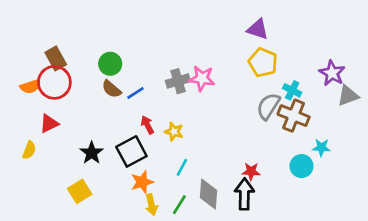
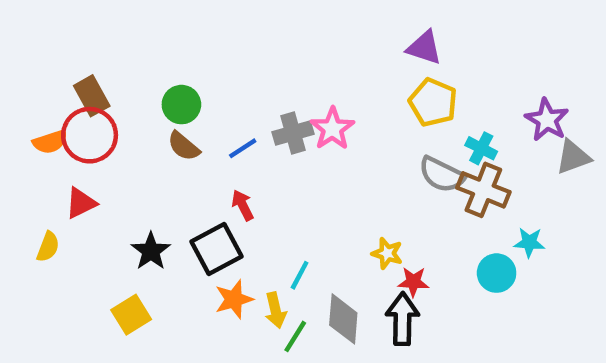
pink star: (202, 78) -> (332, 129), turned 30
blue line: (135, 93) -> (243, 148), moved
gray semicircle: (268, 106) -> (442, 175), turned -96
yellow star: (174, 132) -> (387, 253), moved
yellow arrow: (151, 205) -> (276, 310), moved

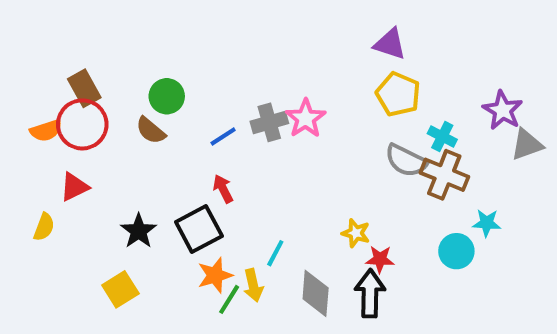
brown semicircle: (184, 146) -> (151, 130), moved
green line: (295, 336) -> (229, 299), moved

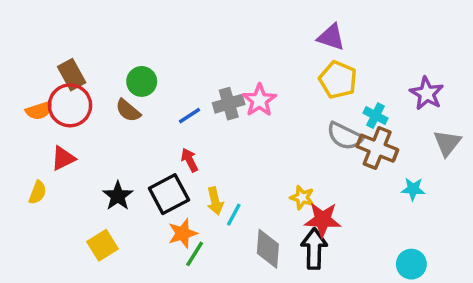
gray triangle: (527, 145) -> (447, 143), moved, turned -32
cyan circle: (456, 251) -> (411, 264), moved
red star: (380, 259) -> (323, 220), size x1.5
yellow arrow: (253, 285) -> (215, 201), moved

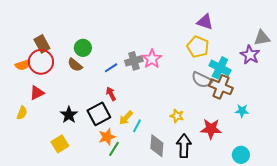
purple triangle: (331, 37) -> (205, 22), moved
cyan cross: (376, 116) -> (220, 68), size x1.5
gray triangle: (447, 143) -> (262, 38), moved, turned 42
yellow arrow: (215, 201) -> (126, 118), turned 56
red star: (323, 220) -> (211, 129), moved

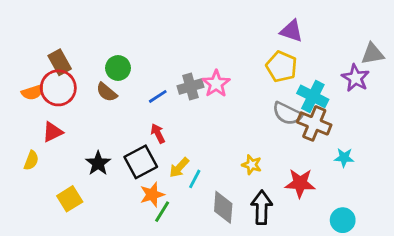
yellow square: (60, 144) -> (70, 199), moved

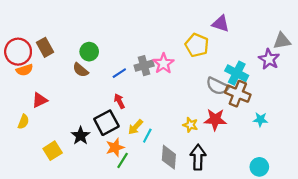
yellow pentagon: (282, 67) -> (197, 45), moved
red circle: (58, 88) -> (18, 52), moved
black star: (98, 163) -> (81, 136), moved
red star: (300, 183) -> (215, 119), moved

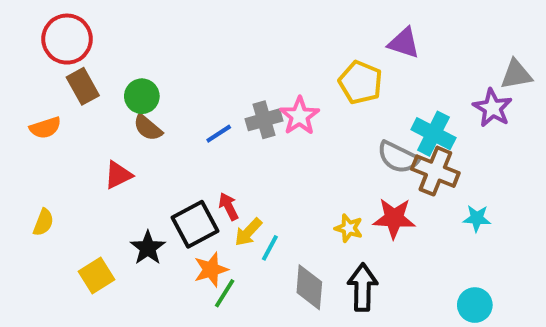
red circle: (18, 52) -> (67, 39), moved
green circle: (89, 52) -> (142, 96), moved
red triangle: (40, 100) -> (118, 175), moved
red arrow: (119, 101) -> (229, 207), moved

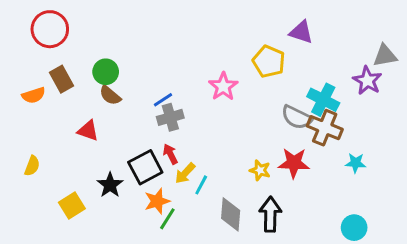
brown rectangle: (83, 86) -> (62, 79), moved
gray cross: (264, 120) -> (170, 117), moved
red triangle: (118, 175) -> (88, 131), turned 45

